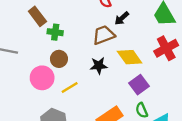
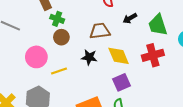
black arrow: (122, 18) -> (130, 18), moved
brown circle: (59, 59) -> (61, 37), moved

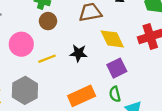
black star: (89, 57) -> (79, 53), moved

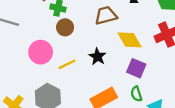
black star: (79, 53) -> (98, 57), turned 30
purple square: (117, 68) -> (136, 68), turned -36

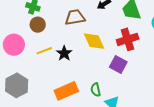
yellow line: (67, 64) -> (44, 51), moved
purple square: (136, 68) -> (118, 64), moved

